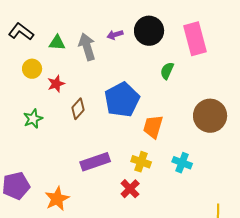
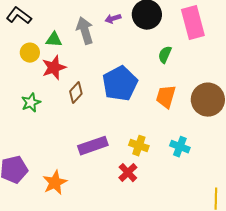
green triangle: (57, 43) -> (54, 40), moved
red star: (56, 84) -> (54, 68), size x1.4
orange trapezoid: (153, 127) -> (166, 97), moved

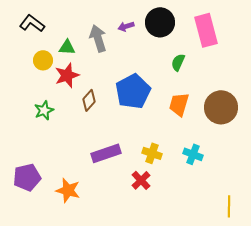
orange star: (55, 183) -> (68, 190), turned -30

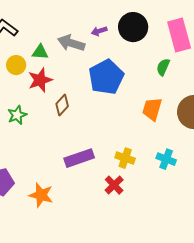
gray arrow: (98, 38) -> (71, 43), turned -56
green semicircle: (178, 62) -> (163, 67), moved
blue pentagon: (133, 91) -> (106, 77), moved

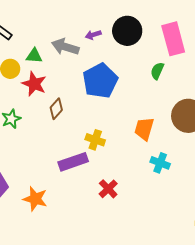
red star: (40, 80) -> (34, 84), turned -30
orange trapezoid: (152, 109) -> (144, 129), moved
yellow cross: (125, 158) -> (95, 140), moved

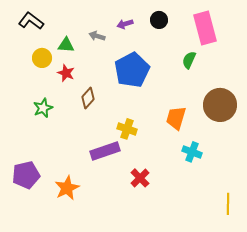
black circle: (127, 31) -> (159, 20), size x0.6
gray arrow: (65, 47) -> (97, 36), size x0.6
red star: (34, 84) -> (66, 73), size x0.7
orange star: (35, 199) -> (67, 188), turned 30

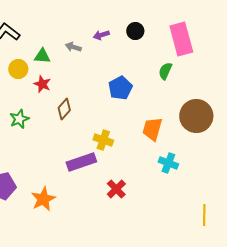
blue pentagon: (132, 70) -> (120, 88), moved, size x0.7

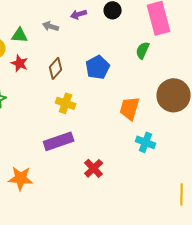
brown diamond: (64, 109) -> (56, 68), moved
yellow cross: (103, 140) -> (66, 103), moved
orange star: (43, 199) -> (21, 178), turned 30

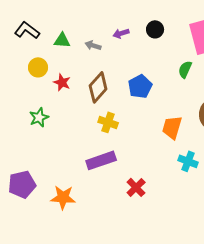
green triangle: (20, 35) -> (62, 40), moved
brown diamond: (56, 68) -> (98, 87), size x1.4

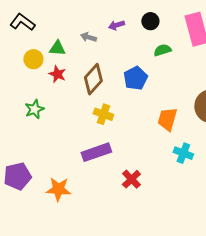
green triangle: (62, 40) -> (57, 48), moved
green semicircle: (185, 69) -> (162, 50), moved, turned 48

